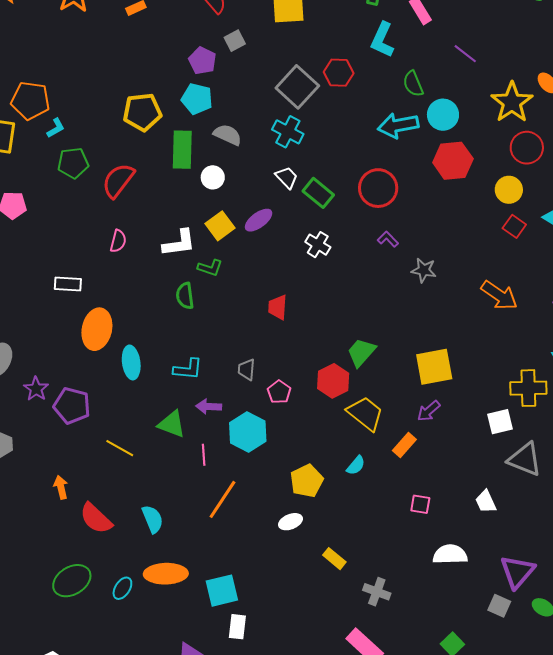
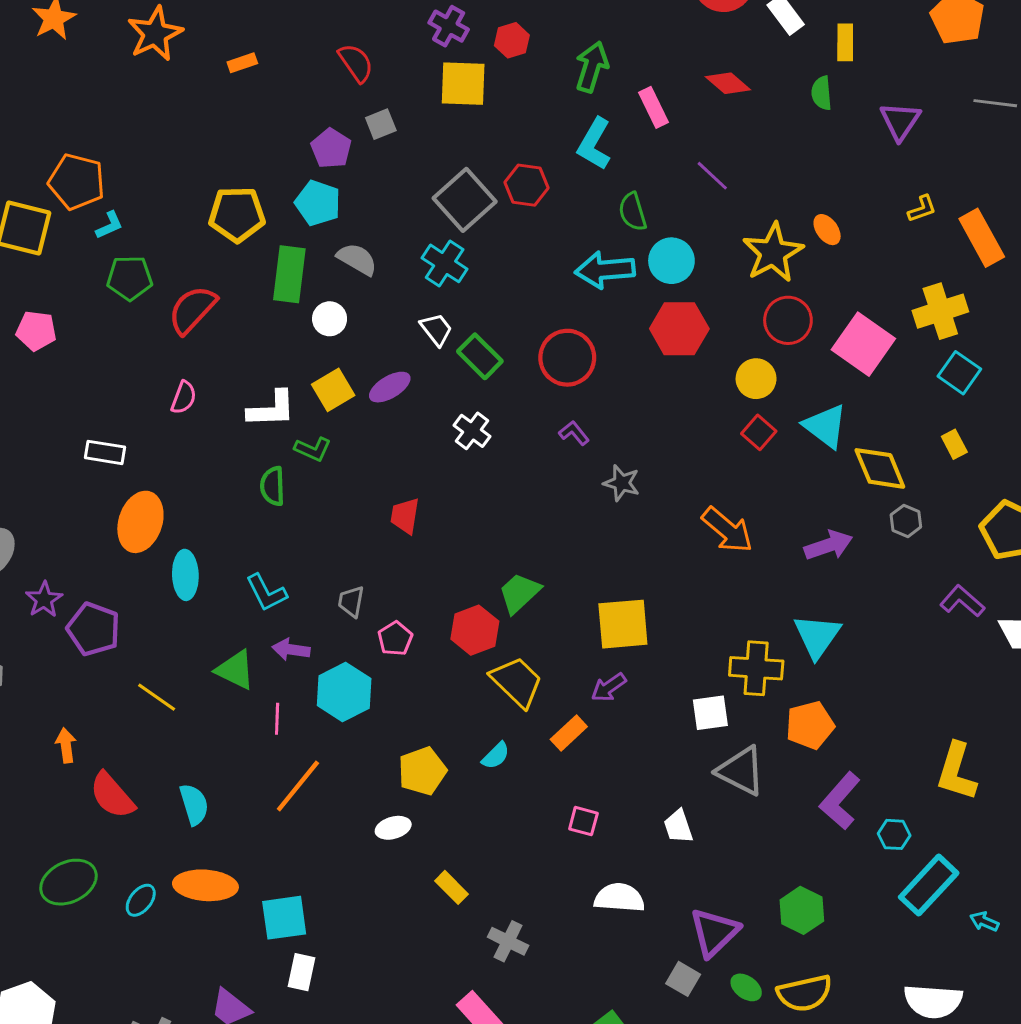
cyan L-shape: (188, 369) -> (266, 593), turned 52

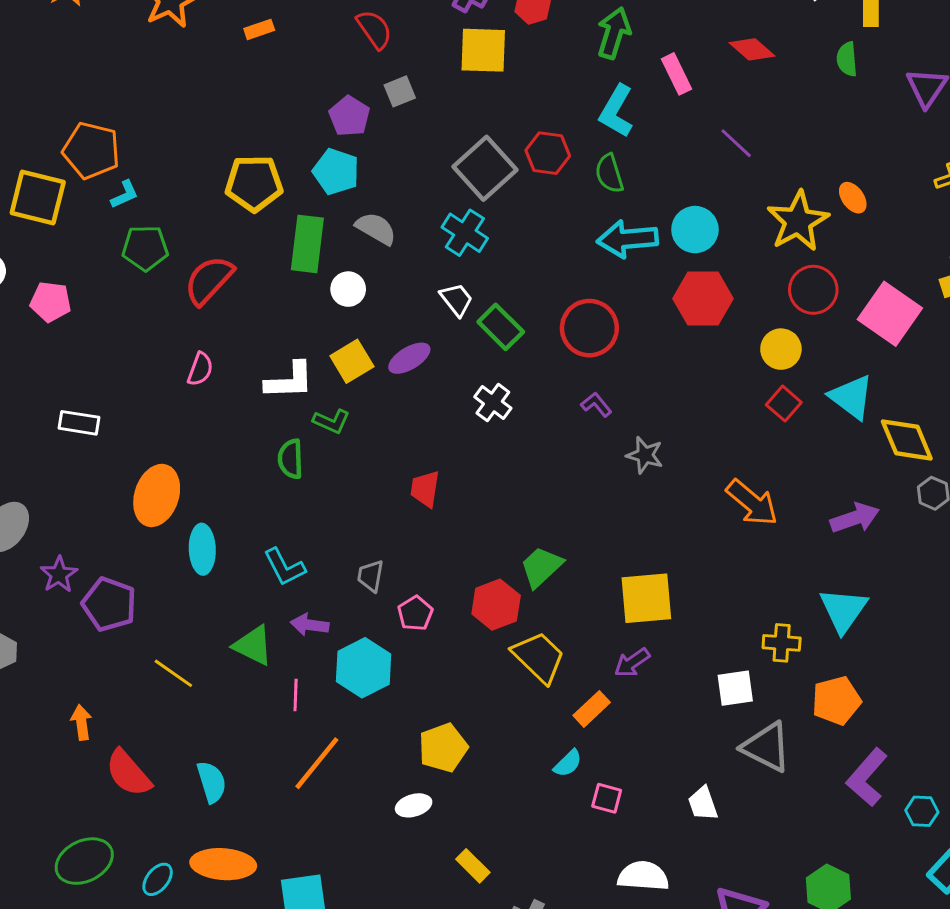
green semicircle: (633, 212) -> (609, 173), moved
white rectangle: (105, 452) -> (79, 423), moved
yellow cross: (756, 668) -> (782, 643), size x0.7
cyan semicircle: (496, 756) -> (568, 763), moved

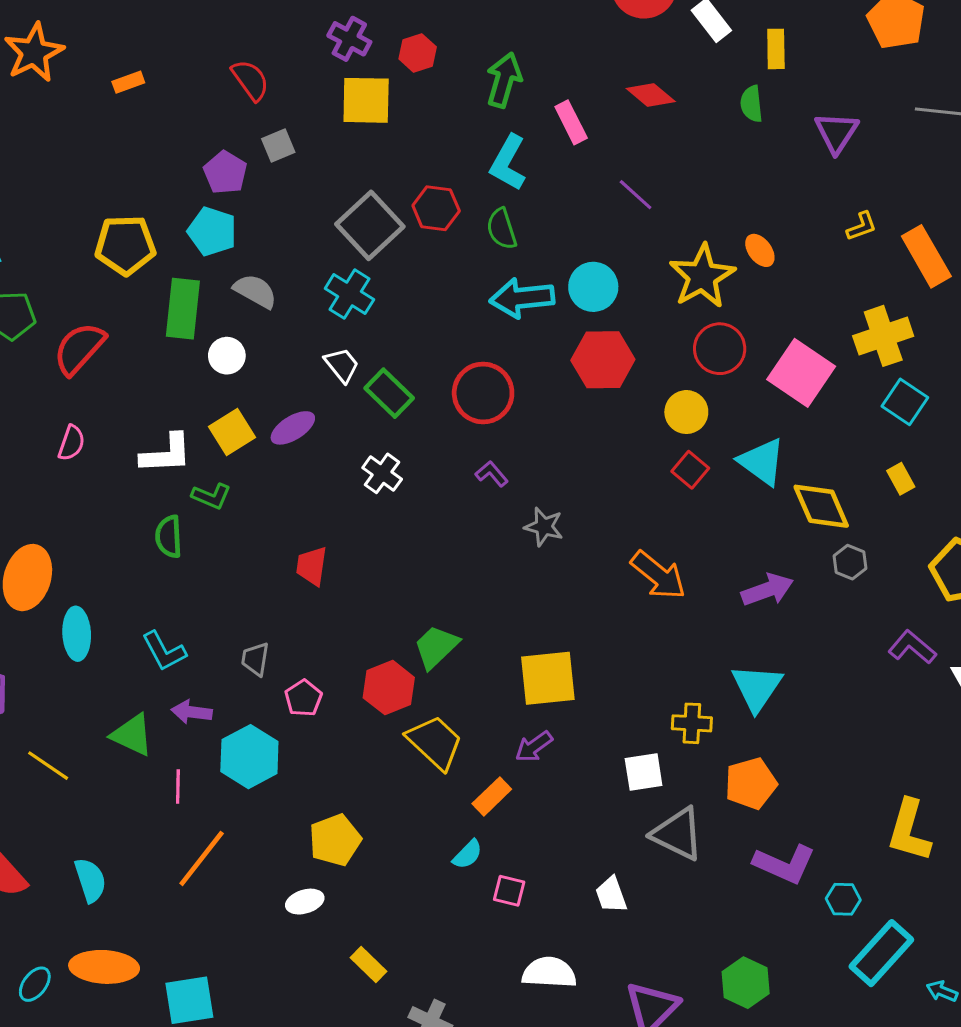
purple L-shape: (867, 777) -> (785, 864), turned -106

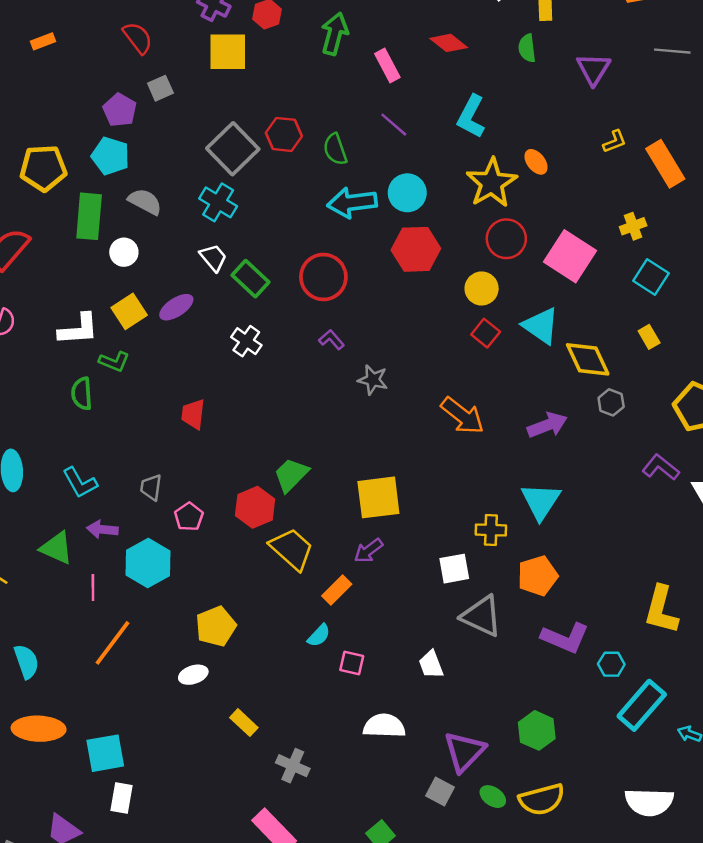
cyan L-shape: (508, 163) -> (471, 116), moved
purple line: (636, 195) -> (394, 125), moved
yellow cross: (883, 336) -> (633, 226), size x0.6

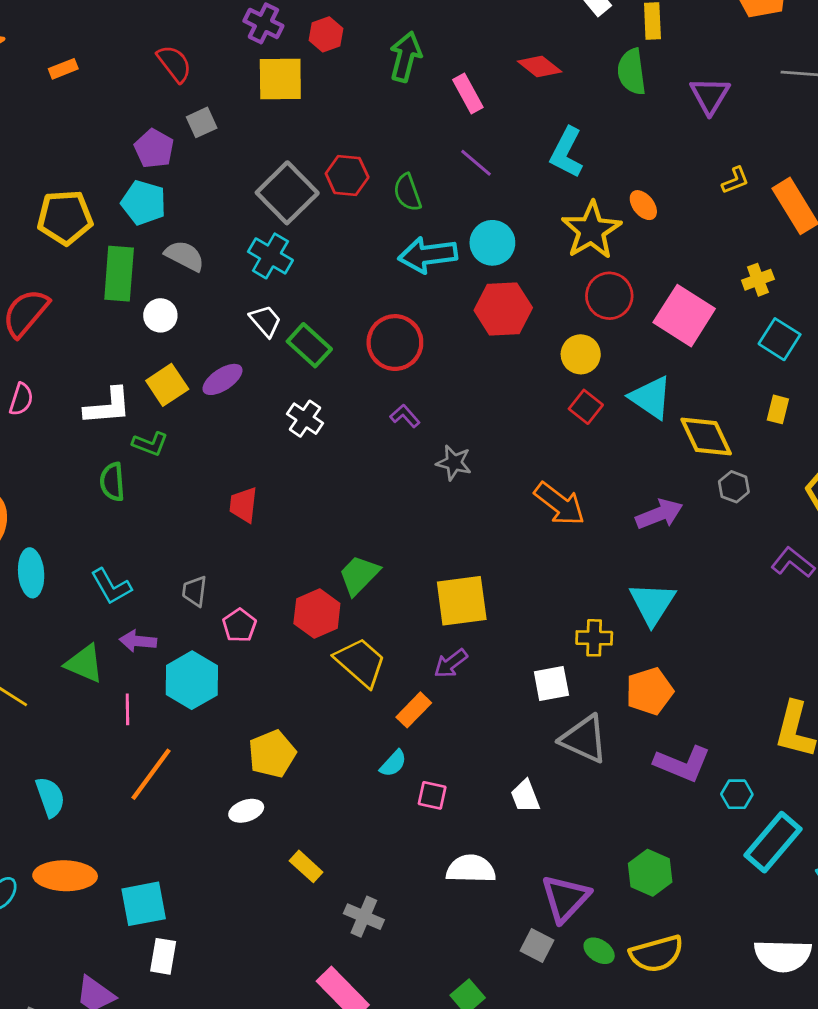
green semicircle: (527, 48) -> (632, 72), size x1.4
yellow rectangle: (649, 337) -> (778, 409), turned 45

